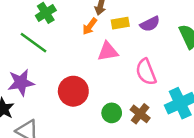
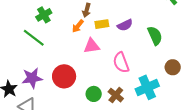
purple star: (21, 83) -> (32, 78), moved

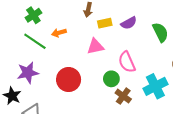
green cross: (44, 15) -> (33, 15), moved
orange arrow: (78, 26) -> (59, 33), moved, turned 40
purple star: (32, 78) -> (28, 73), moved
green circle: (94, 94) -> (111, 79), moved

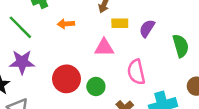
purple semicircle: (129, 23) -> (147, 28), turned 140
green line: (35, 41) -> (20, 27), moved
green circle: (111, 79) -> (96, 87), moved

